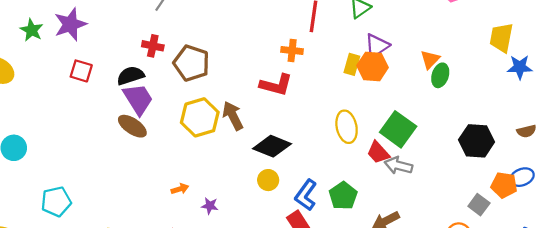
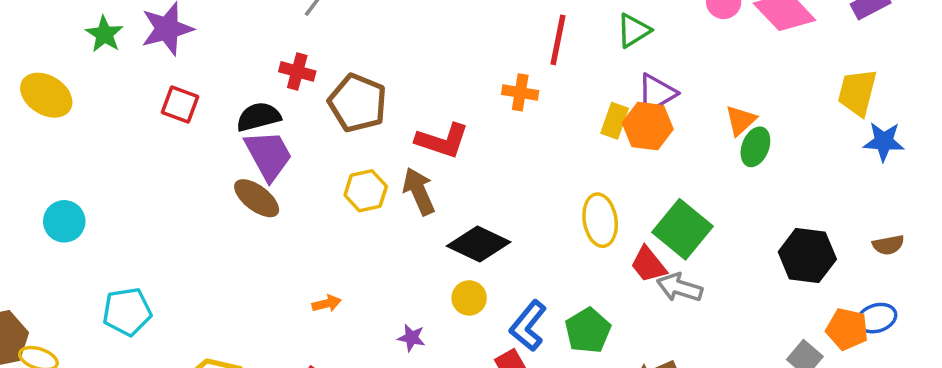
red L-shape: (276, 85) -> (442, 141), moved
yellow hexagon: (200, 117) -> (366, 191), size x0.7
purple star: (210, 206) -> (412, 338), moved

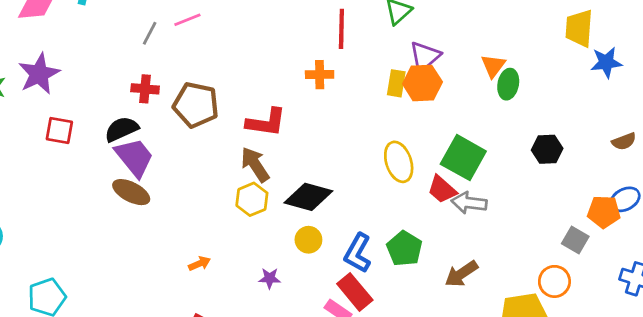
yellow hexagon: (366, 191) -> (252, 199), moved
black hexagon: (807, 255) -> (547, 149), moved, size x0.7

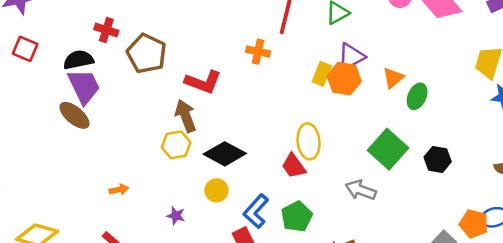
orange triangle: (493, 66) -> (393, 78), moved
green square: (463, 158) -> (388, 149), moved
red trapezoid: (442, 189) -> (294, 166), moved

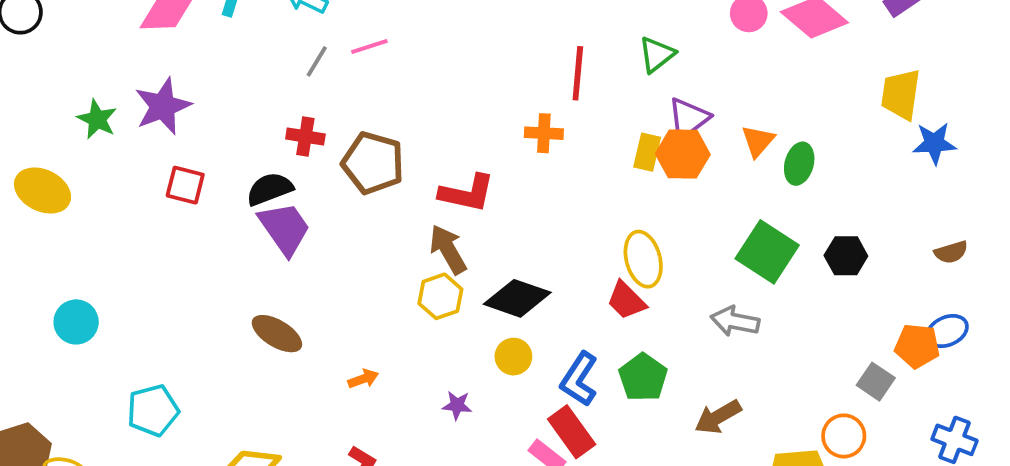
brown ellipse: (74, 115) -> (277, 334), moved

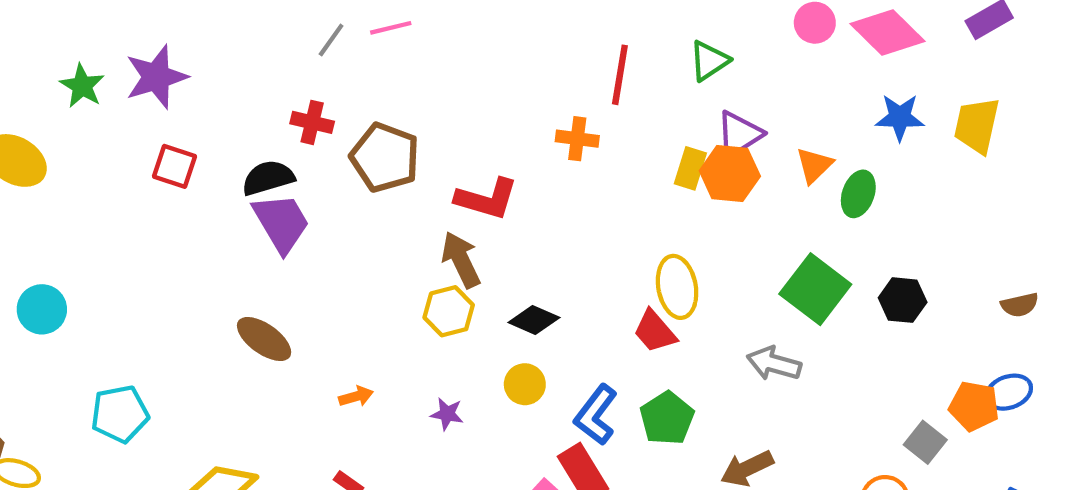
blue star: (934, 143) -> (900, 117), moved
black diamond: (517, 298) -> (534, 320), size x0.7
purple star: (457, 405) -> (447, 414), moved

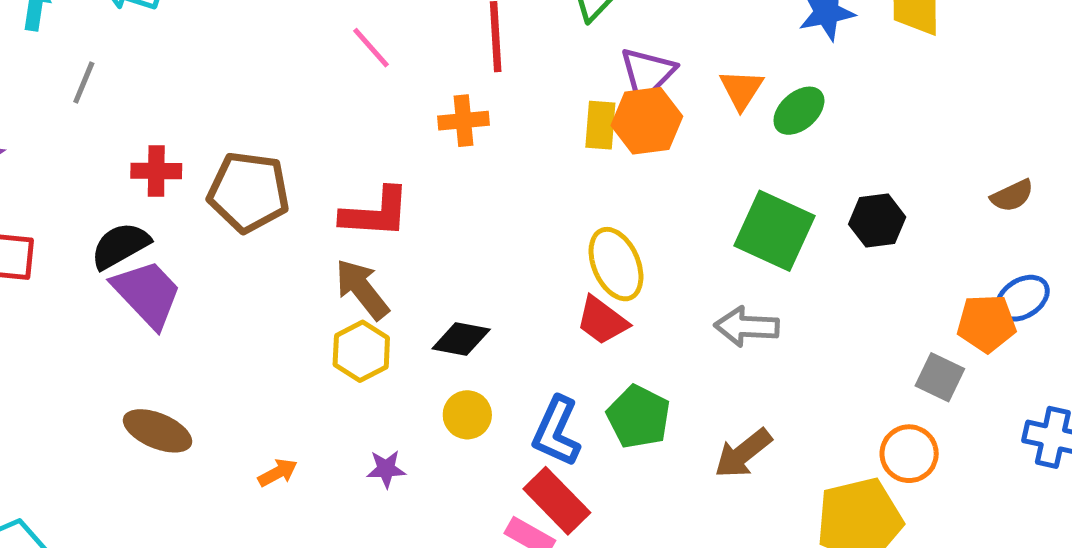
pink line: (391, 28) -> (371, 48), moved, turned 75
gray line: (331, 40) -> (84, 83), moved
green ellipse: (858, 194) -> (799, 111), turned 42

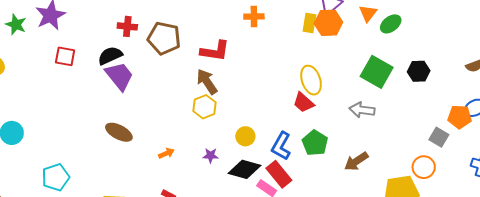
black diamond: (461, 339) -> (245, 169), moved, size x1.4

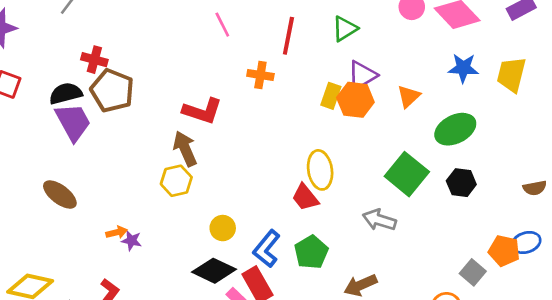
green ellipse: (391, 24) -> (455, 129), moved, size x1.4
brown pentagon: (164, 38) -> (112, 91), moved
purple star: (211, 156) -> (131, 241), moved

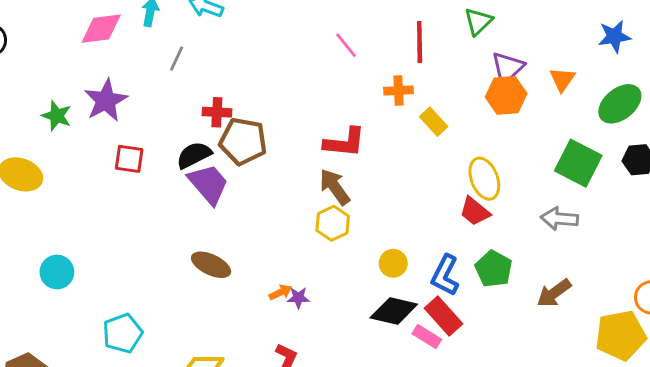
yellow rectangle: (331, 96) -> (434, 122), moved, turned -50

